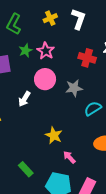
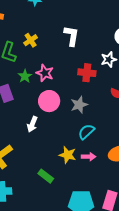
yellow cross: (50, 18) -> (31, 40), moved
cyan semicircle: (93, 109) -> (86, 132), moved
pink arrow: (69, 157) -> (89, 157), moved, turned 144
green rectangle: (26, 169) -> (46, 176), moved

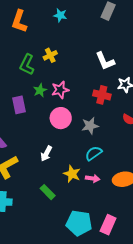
white L-shape: (72, 36) -> (105, 61), moved, turned 140
pink star: (45, 73) -> (60, 90), turned 30
white arrow: (32, 124) -> (46, 154), moved

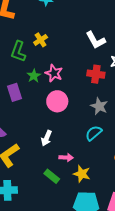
pink star: (60, 90) -> (54, 73), turned -30
gray star: (90, 126) -> (99, 106), moved, turned -30
yellow star: (72, 174) -> (82, 174), moved
pink arrow: (93, 178) -> (66, 158), moved

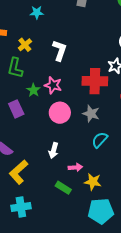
yellow cross: (41, 40) -> (25, 45), moved
white L-shape: (96, 40) -> (60, 50), moved, turned -125
red cross: (96, 74) -> (95, 81), size x1.4
gray star: (99, 106) -> (91, 114), moved

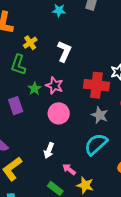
cyan star: (37, 12) -> (59, 10), moved
gray star: (91, 114) -> (100, 115), moved
cyan semicircle: (100, 140) -> (96, 144), size x1.4
pink arrow: (75, 167) -> (69, 169), turned -144

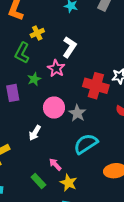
pink star: (54, 85) -> (56, 68), moved
gray star: (100, 115) -> (77, 113), moved
white arrow: (49, 151) -> (35, 133), moved

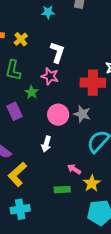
yellow cross: (37, 33) -> (21, 39), moved
green rectangle: (38, 181) -> (62, 190), turned -35
yellow star: (69, 183) -> (92, 183), turned 30

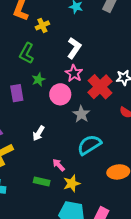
pink star: (50, 76) -> (74, 73), moved
red cross: (93, 83) -> (100, 87), turned 30
pink circle: (58, 115) -> (60, 94), moved

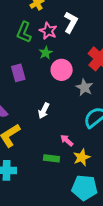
pink star: (74, 73) -> (48, 31), moved
green star: (38, 80) -> (46, 53), moved

